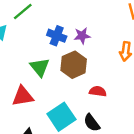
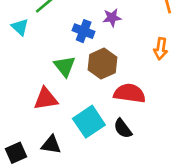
purple star: (82, 36) -> (112, 18), moved
red semicircle: (98, 91) -> (130, 93), size x1.6

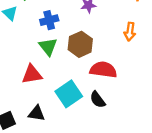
blue cross: (84, 31) -> (49, 20), moved, turned -36

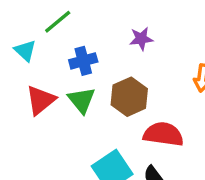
red triangle: (32, 74) -> (41, 100), moved, turned -30

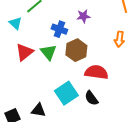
blue cross: (83, 61) -> (59, 29), moved, turned 35

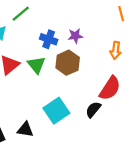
purple star: (83, 16) -> (75, 36), moved
red semicircle: (96, 72) -> (110, 88), moved, turned 115
black semicircle: (91, 98) -> (93, 109), moved, turned 77

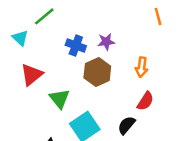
orange arrow: (116, 50) -> (142, 67), moved
green triangle: (36, 65) -> (59, 99), moved
red semicircle: (110, 88) -> (145, 101), size x0.7

